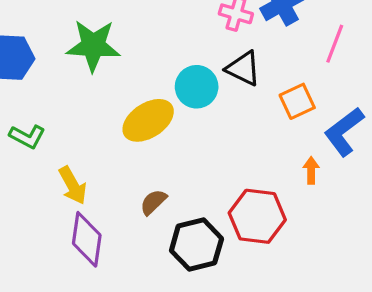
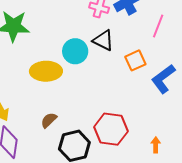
yellow ellipse: (148, 120) -> (46, 71), turned 32
orange arrow: (311, 170) -> (156, 145), moved

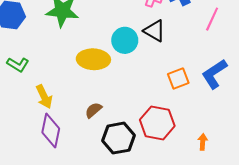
orange square: (135, 60) -> (178, 79), moved

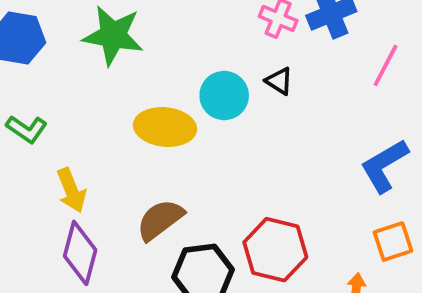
black triangle: (154, 31) -> (279, 81), size x0.7
orange square: (178, 79) -> (393, 242), moved
brown semicircle: (93, 110) -> (160, 220), size x1.5

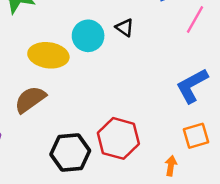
brown semicircle: (160, 220) -> (30, 99), moved

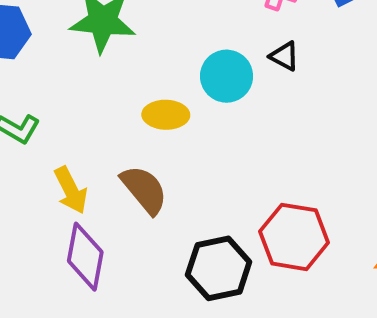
yellow ellipse: (48, 55) -> (166, 115), size x0.7
brown semicircle: (30, 99) -> (144, 190), turned 92

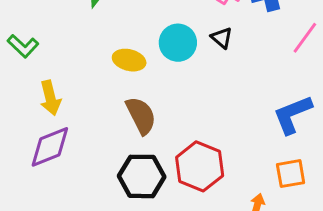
brown semicircle: (144, 190) -> (141, 115), moved
purple diamond: (85, 257) -> (50, 147), turned 45

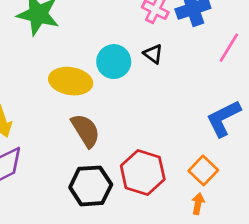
yellow ellipse: (129, 60) -> (71, 81), size x1.4
orange square: (291, 174) -> (203, 170), moved, turned -32

